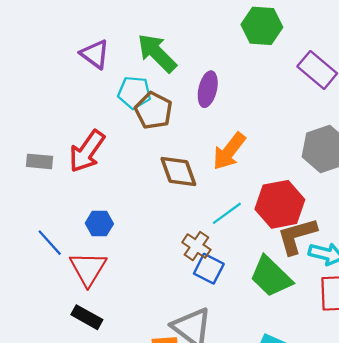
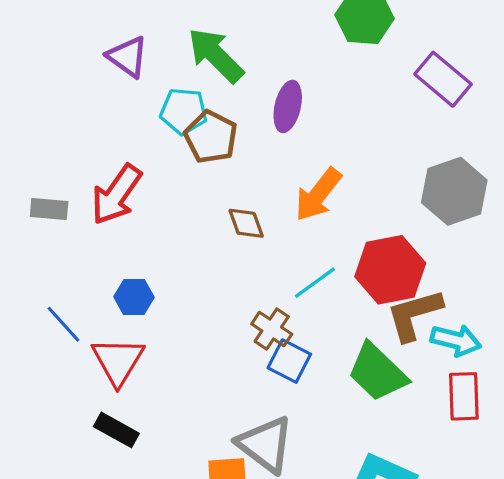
brown diamond: (178, 172) -> (246, 223), size x0.7

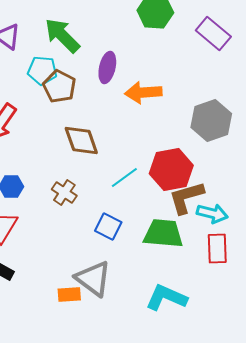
purple rectangle: (443, 79) -> (213, 34), moved
orange arrow: (318, 195) -> (143, 92), moved, turned 48
brown diamond: (246, 223) -> (81, 140), size x1.5
brown cross: (272, 329) -> (64, 192), moved
green trapezoid: (377, 372) -> (163, 234), turned 141

